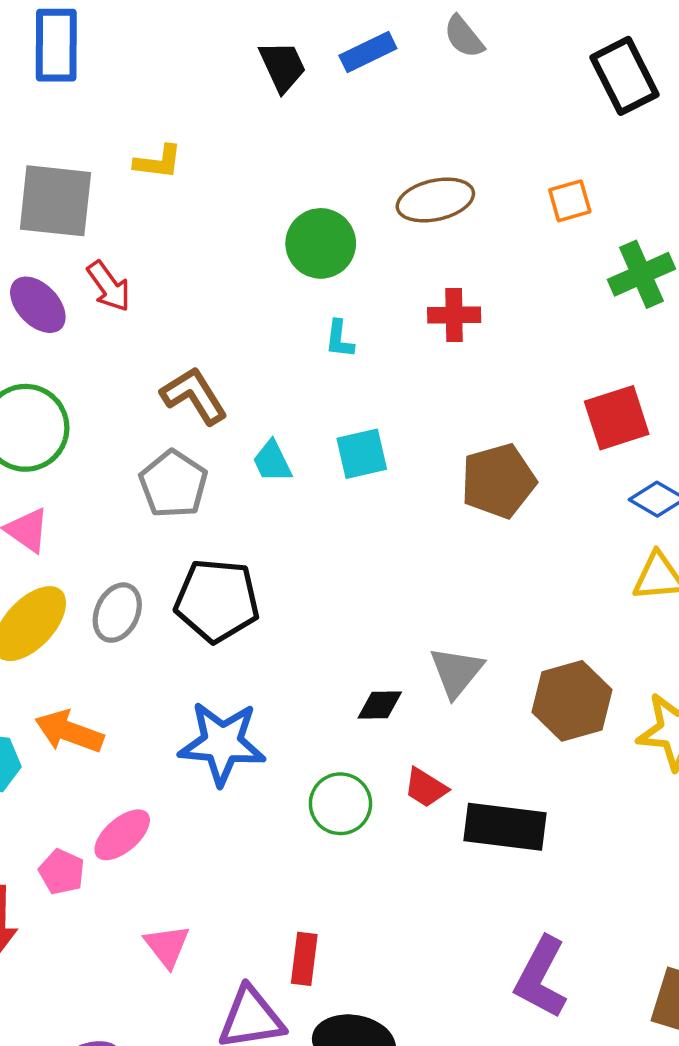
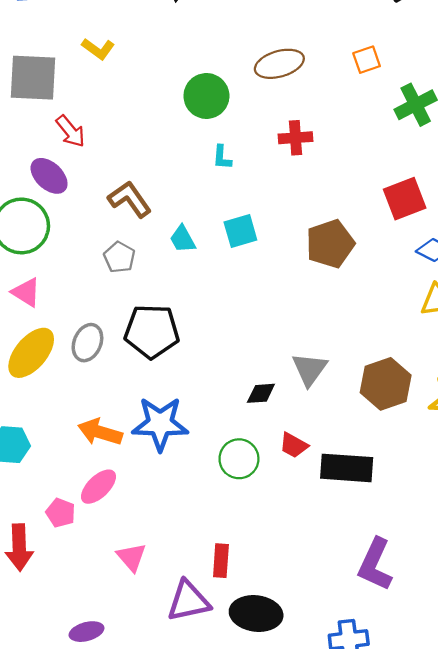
yellow L-shape: (158, 162) -> (98, 49), turned 32
purple ellipse: (38, 305) -> (49, 176), moved
gray pentagon: (173, 484) -> (119, 257), size x0.7
orange arrow: (69, 732) -> (100, 432), moved

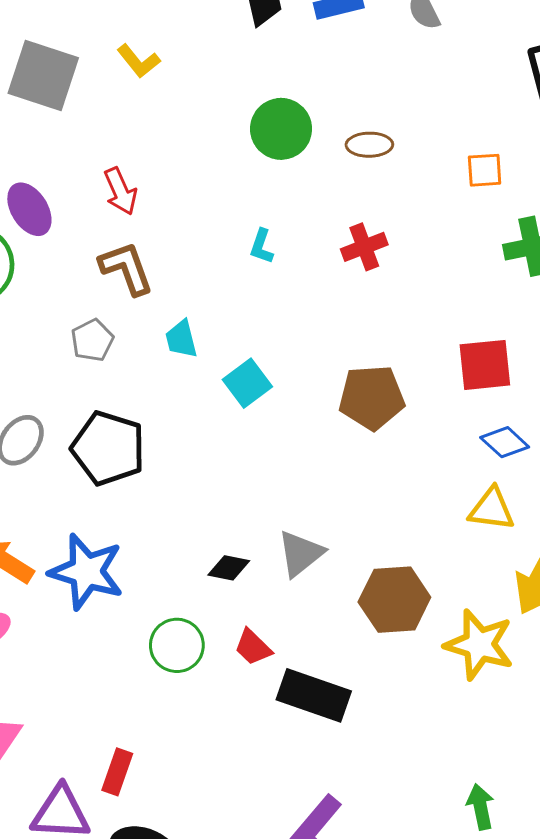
brown ellipse: (279, 64) -> (369, 145), size x0.7
green circle: (206, 96) -> (281, 129), moved
red arrow: (70, 131) -> (121, 191), moved
red cross: (296, 138) -> (364, 247), turned -32
cyan square: (240, 231) -> (247, 383), moved, turned -36

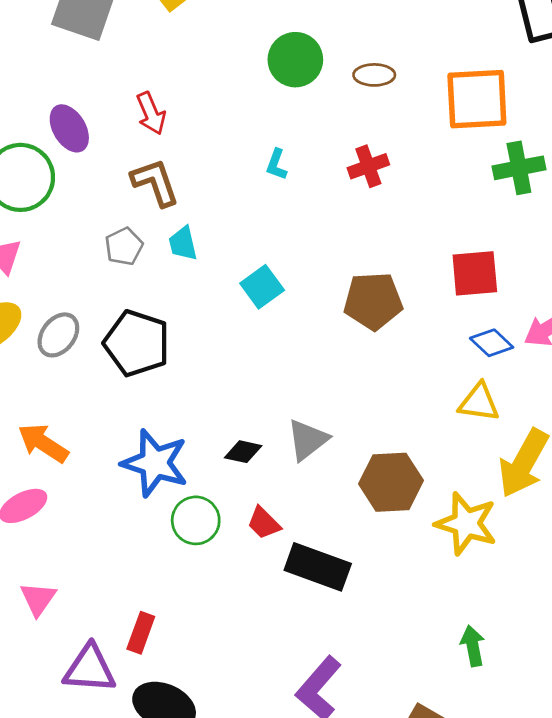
orange square: (485, 170) -> (477, 99), size x2.0
cyan trapezoid: (181, 339) -> (183, 244), moved
blue star: (86, 572) -> (155, 463), moved
green arrow: (480, 807) -> (473, 646), moved

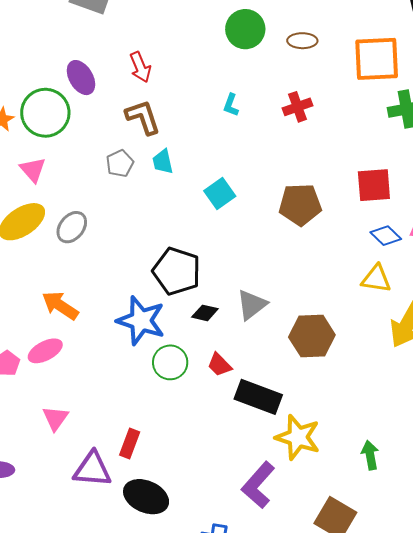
black pentagon: (137, 343) -> (177, 271), moved
yellow star: (466, 524) -> (298, 437), moved

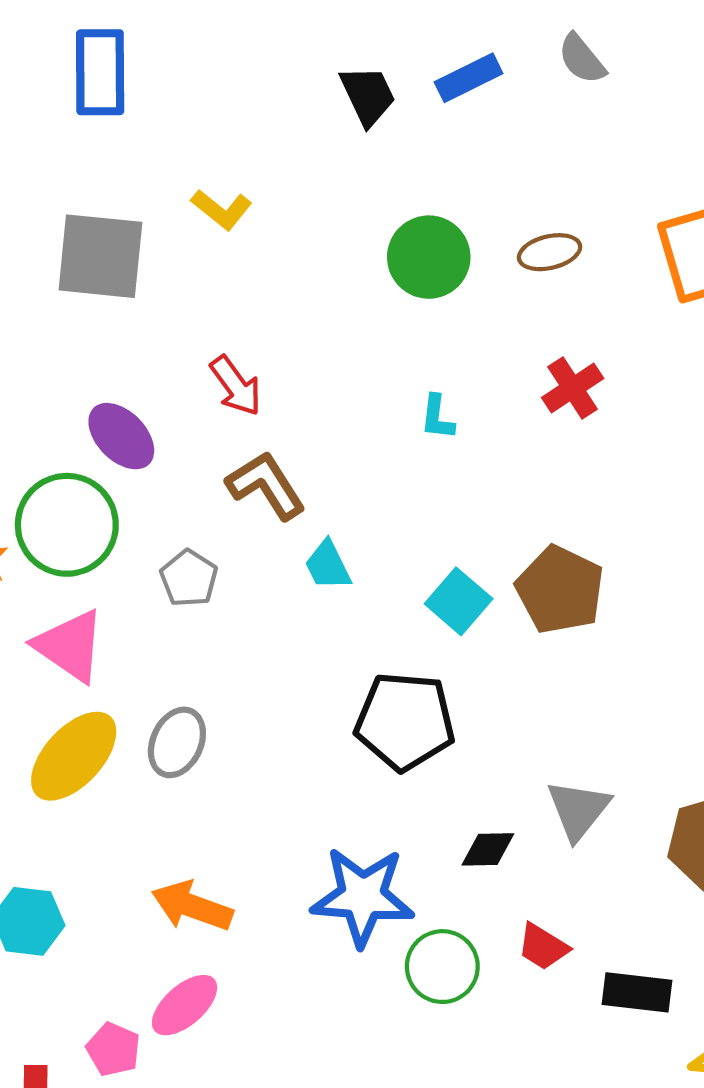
gray pentagon: (120, 163) -> (189, 578), moved
pink triangle: (33, 170) -> (70, 646), size x1.4
brown pentagon: (300, 205) -> (560, 590), moved, turned -30
black pentagon: (177, 271) -> (405, 721), moved
black rectangle: (258, 397) -> (637, 992), size x0.7

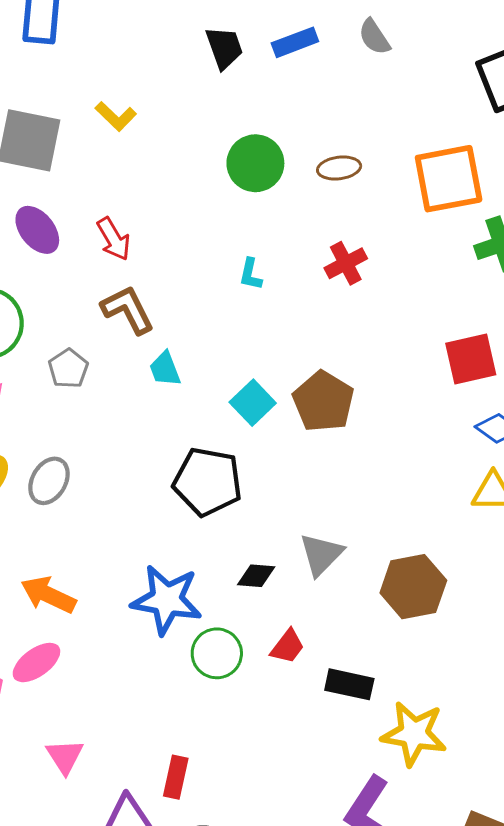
purple ellipse: (121, 436) -> (37, 230), moved
red trapezoid: (543, 947) -> (287, 647), turned -90

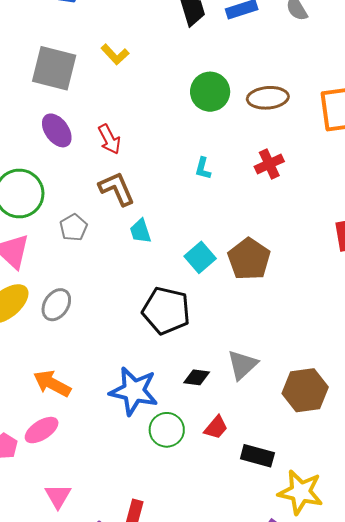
brown ellipse: (339, 168) -> (268, 98), size x1.4

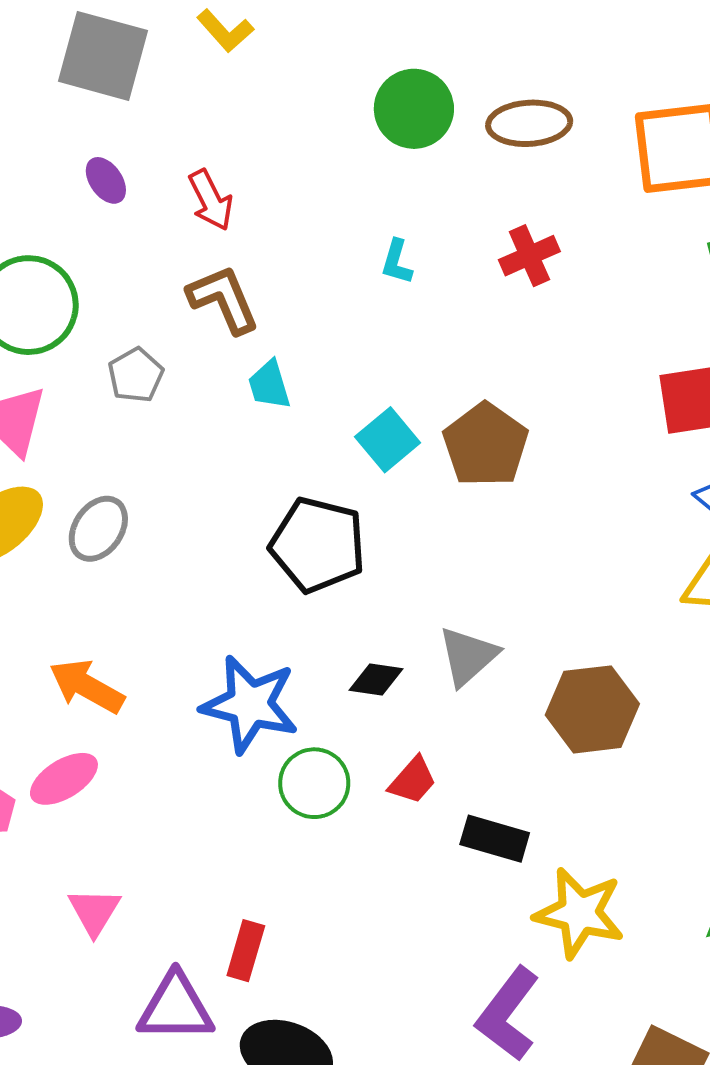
purple ellipse: (57, 130) -> (106, 180), size x0.7

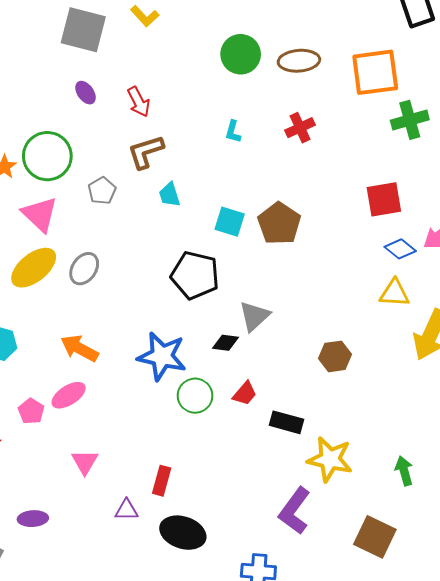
brown L-shape: (223, 299) -> (146, 152), turned -84
cyan square: (388, 440) -> (230, 222), turned -32
gray triangle: (468, 656) -> (254, 316), moved
brown hexagon: (592, 709) -> (335, 356), size x0.7
purple triangle: (175, 1008) -> (126, 510), size x0.6

